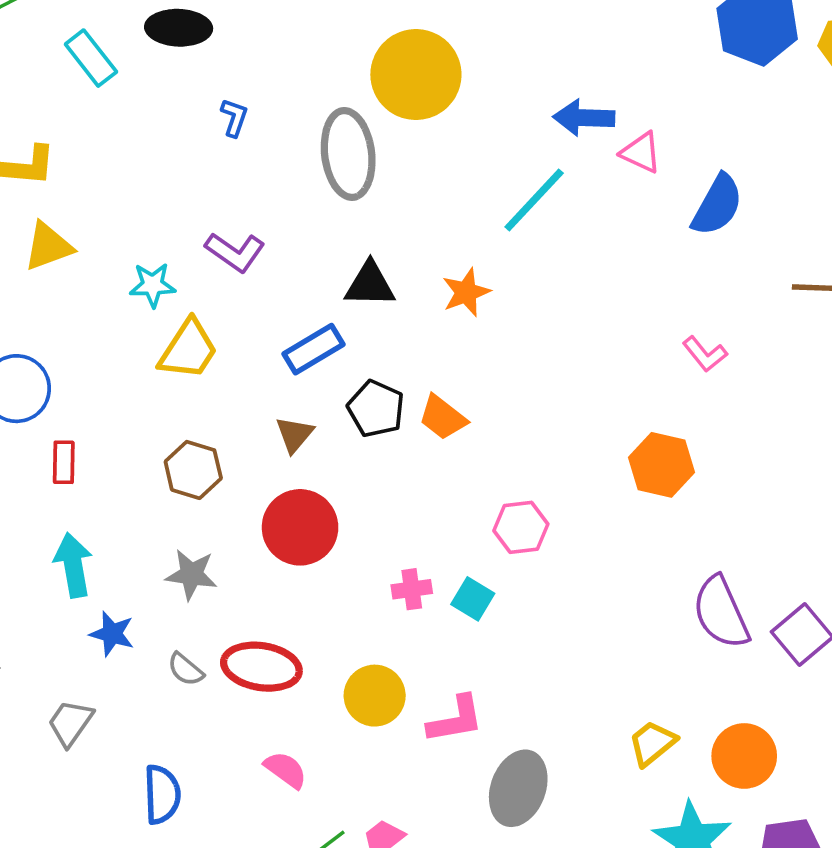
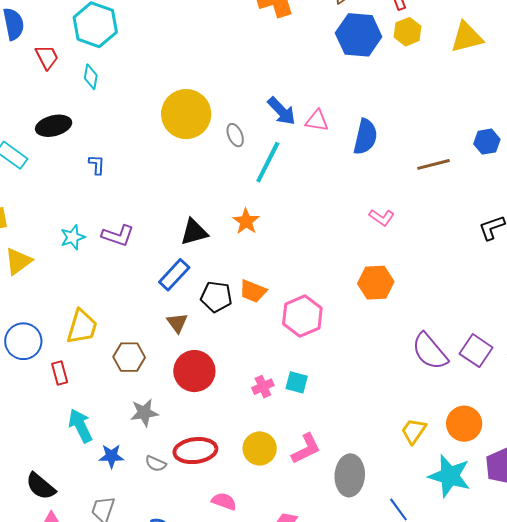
blue arrow: (584, 118) -> (282, 111), turned -120
gray ellipse: (348, 154) -> (235, 135), moved, size x0.5
cyan star: (153, 285) -> (73, 237), moved
yellow trapezoid: (188, 350) -> (82, 327), moved
pink hexagon: (521, 527) -> (302, 316), moved, size x1.4

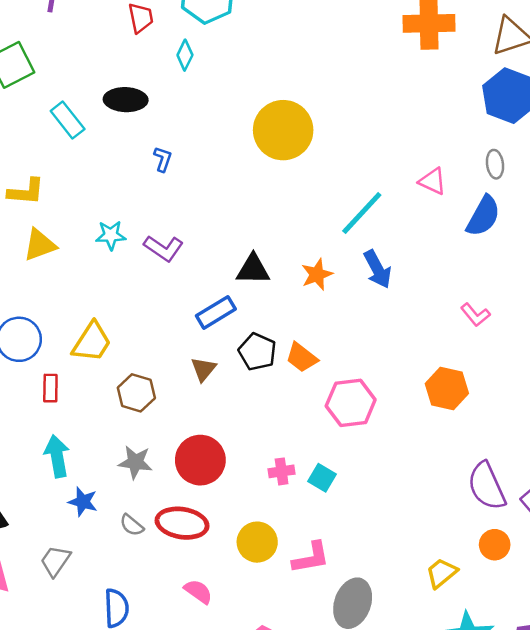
blue arrow: (282, 111) -> (377, 269), moved
gray ellipse: (235, 135) -> (495, 164), moved
red circle: (194, 371) -> (200, 460), moved
orange circle: (464, 424) -> (495, 545), moved, size x0.7

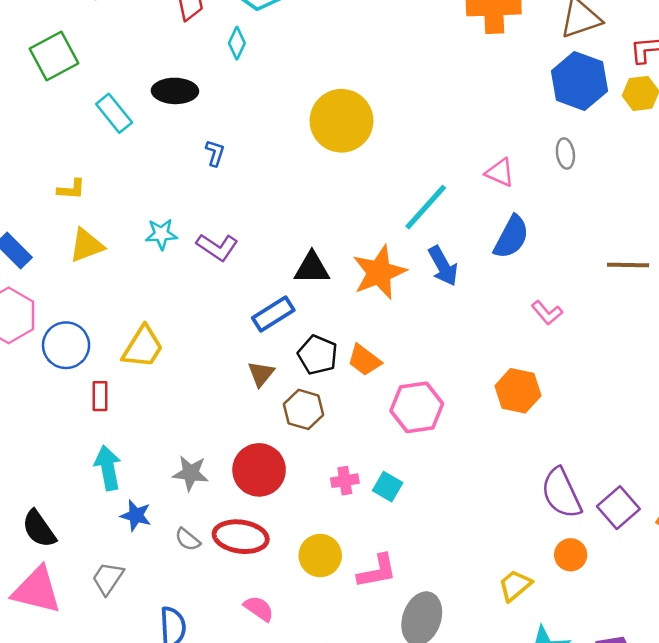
yellow L-shape: (26, 192) -> (71, 189), size x0.7
blue semicircle: (483, 216) -> (511, 237), moved
orange star: (317, 274) -> (379, 272), size x1.6
brown hexagon: (136, 393) -> (304, 409), moved

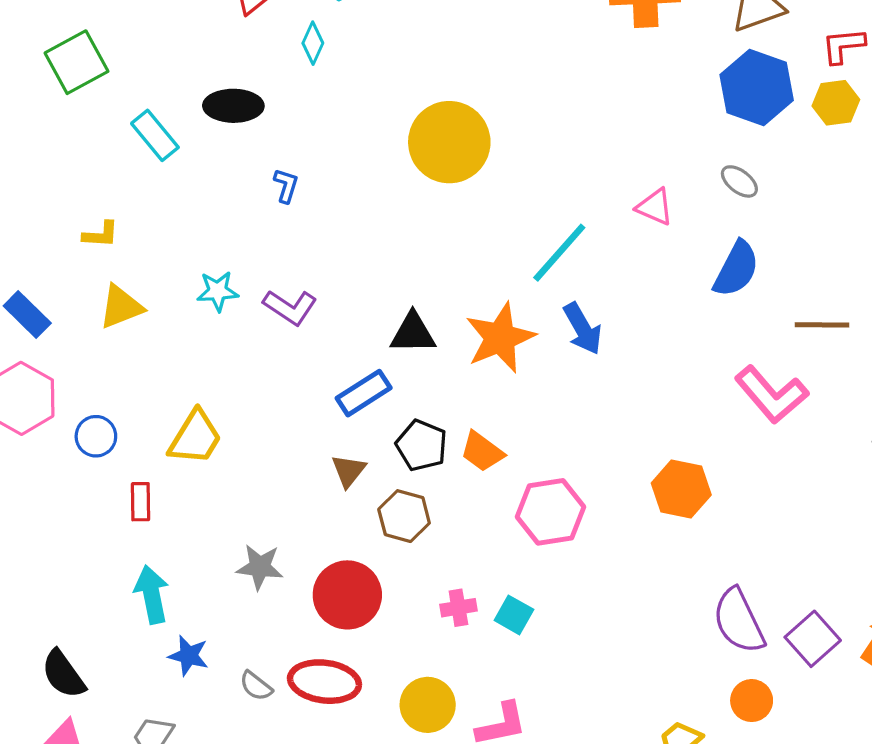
gray ellipse: (565, 153) -> (739, 181), turned -44
blue semicircle: (511, 237) -> (736, 269), moved
pink L-shape: (547, 313) -> (771, 395), moved, size x1.8
blue circle: (66, 345) -> (96, 436), size x0.7
gray star: (191, 473) -> (260, 567), moved

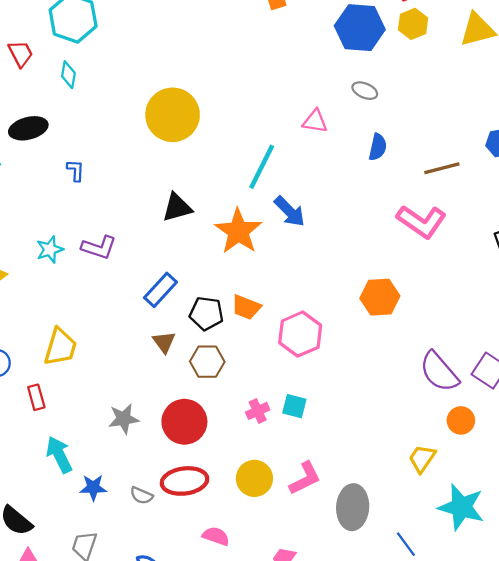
blue semicircle: (736, 269) -> (378, 147), size x0.7
black triangle: (413, 333) -> (177, 208), moved

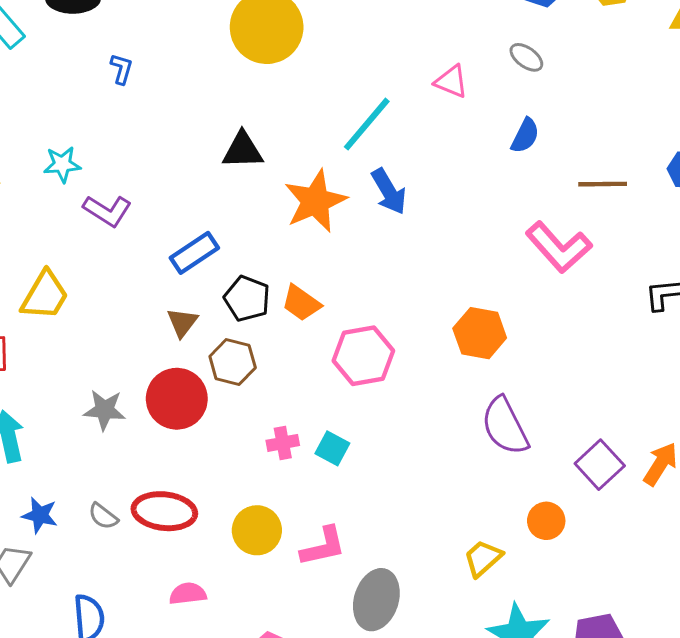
purple L-shape: (99, 247) -> (107, 211), moved
purple semicircle: (439, 372) -> (505, 426), moved
red circle: (184, 422) -> (177, 399), moved
blue star: (93, 488) -> (40, 515), moved
pink semicircle: (216, 536) -> (188, 594), turned -40

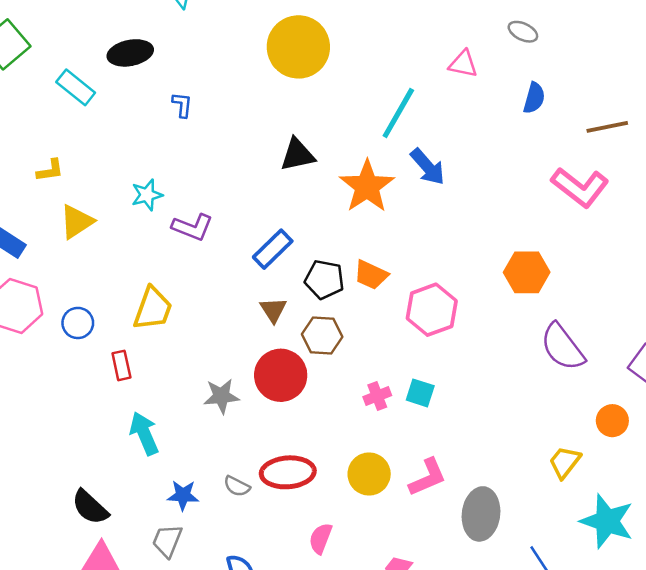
pink semicircle: (188, 594) -> (321, 538), turned -52

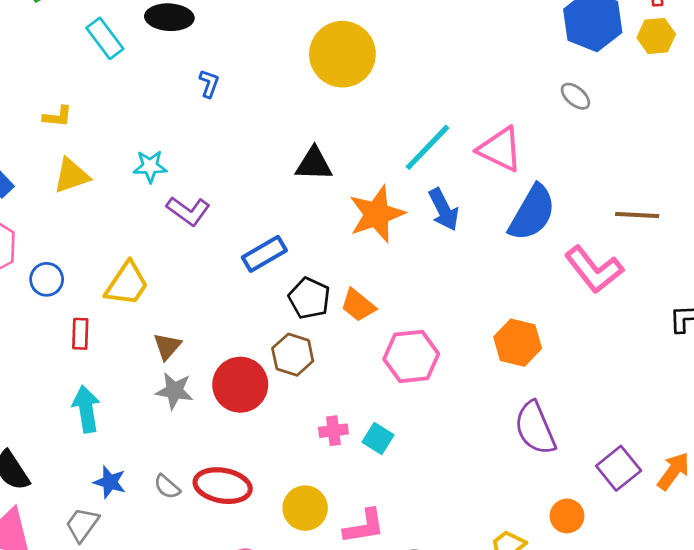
pink triangle: (463, 64) -> (500, 149), moved, size x1.5
blue semicircle: (534, 98) -> (532, 213), moved, size x1.8
brown triangle: (273, 310) -> (167, 346), moved

